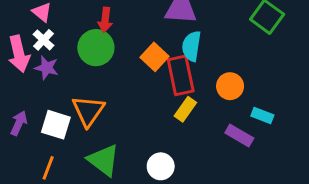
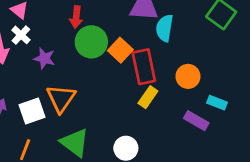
cyan semicircle: (191, 46) -> (165, 28), moved
green circle: (96, 48) -> (91, 42), moved
purple star: (47, 68) -> (44, 58), moved
white square: (56, 125) -> (32, 111), turned -36

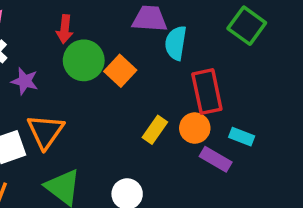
red rectangle: (144, 67) -> (207, 92), moved
orange circle: (188, 76) -> (195, 128), moved

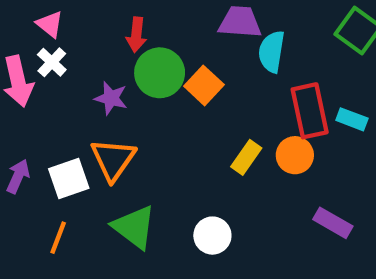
purple star: (25, 81) -> (111, 98), moved
cyan rectangle: (242, 137) -> (352, 119), moved
purple rectangle: (216, 159) -> (333, 223), moved

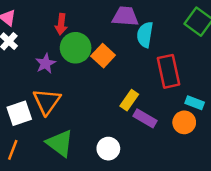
purple star: (111, 98) -> (45, 63), turned 30
cyan rectangle: (352, 119) -> (195, 103), moved
orange circle: (295, 155) -> (184, 122), moved
purple rectangle: (333, 223) -> (145, 118), moved

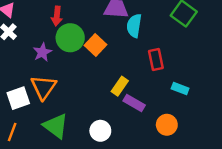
red rectangle: (169, 71) -> (156, 60), size x0.7
orange circle: (184, 122) -> (167, 125), moved

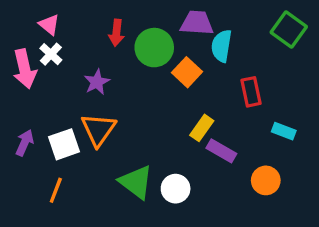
green circle: (70, 38) -> (154, 48), moved
orange square: (96, 45) -> (187, 72), moved
green triangle: (56, 126) -> (136, 182), moved

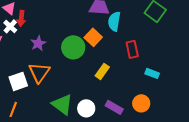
red arrow: (116, 33) -> (21, 18), moved
green circle: (154, 48) -> (73, 47), moved
purple rectangle: (221, 151) -> (114, 107), moved

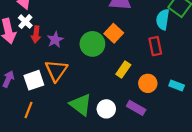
red arrow: (21, 18) -> (36, 34), moved
cyan semicircle: (114, 21) -> (163, 19), moved
cyan rectangle: (152, 73) -> (177, 85), moved
orange circle: (141, 103) -> (148, 83), moved

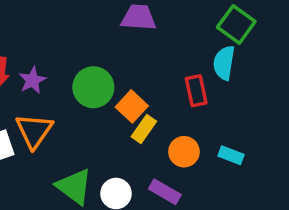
cyan semicircle: (163, 19) -> (224, 63), moved
orange square: (114, 33) -> (132, 106), moved

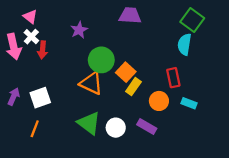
purple star: (32, 80) -> (79, 30), moved
red rectangle: (196, 91) -> (173, 78), moved
orange triangle: (34, 131) -> (91, 83), moved, turned -40

